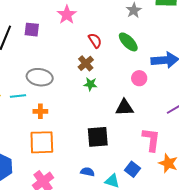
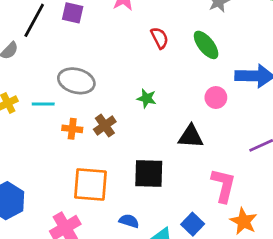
brown cross: (86, 63) -> (105, 126), moved
orange square: (42, 142) -> (90, 185), moved

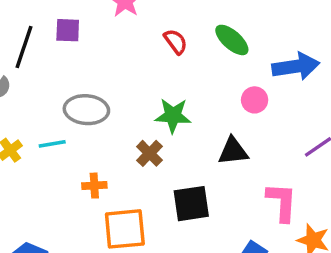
green star: (147, 98) -> (173, 116), size x1.5
brown cross: (105, 126) -> (149, 153), moved
orange cross: (72, 129) -> (94, 186), moved

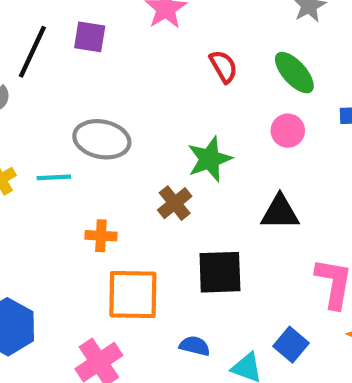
pink circle: (255, 100) -> (288, 131), moved
green star: (173, 116) -> (210, 159), turned -30

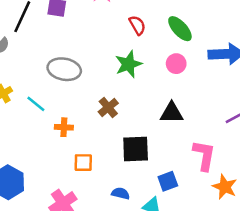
green star: (210, 159) -> (128, 64), moved
cyan line: (54, 177) -> (36, 104), moved, turned 42
orange square: (133, 295) -> (83, 163), size x0.6
blue square: (291, 345) -> (168, 181), moved, turned 30

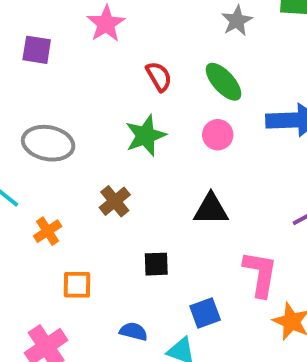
orange cross: (64, 127) -> (48, 231), turned -36
black square: (136, 149) -> (156, 264), size x0.6

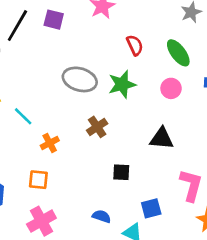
gray ellipse: (48, 143) -> (80, 79), moved
orange square: (77, 285) -> (38, 180), moved

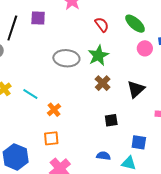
pink circle: (171, 88) -> (145, 48), moved
brown cross: (97, 127) -> (103, 83), moved
black triangle: (162, 138) -> (136, 89), turned -36
blue square: (151, 208) -> (139, 142), turned 35

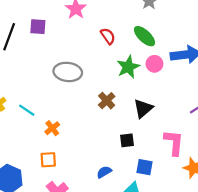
green star: (98, 55) -> (128, 67), moved
black square: (111, 120) -> (127, 140), moved
blue semicircle: (103, 156) -> (104, 172), moved, turned -40

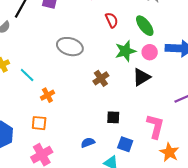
black triangle: (143, 108) -> (141, 77), moved

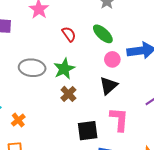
green star: (125, 51) -> (64, 69), moved
black square: (113, 117) -> (88, 131), size x1.5
pink L-shape: (155, 126) -> (119, 119), moved

